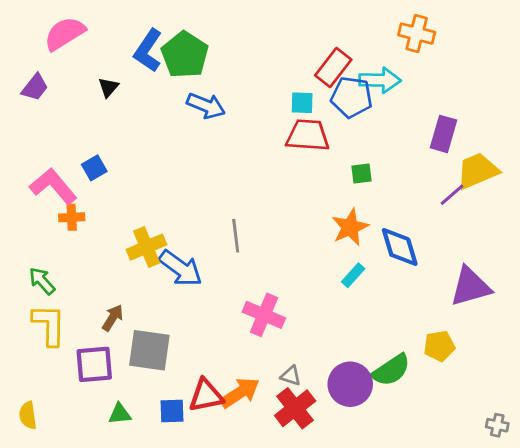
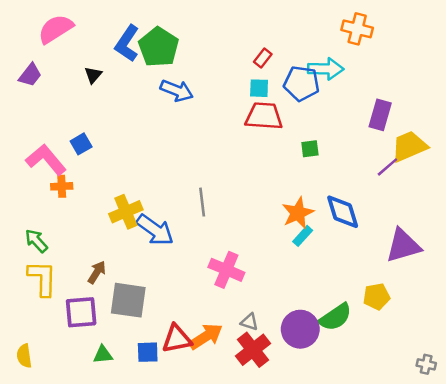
red rectangle: (333, 67) -> (263, 58), moved, size x0.6
orange star: (350, 227) -> (298, 213), moved

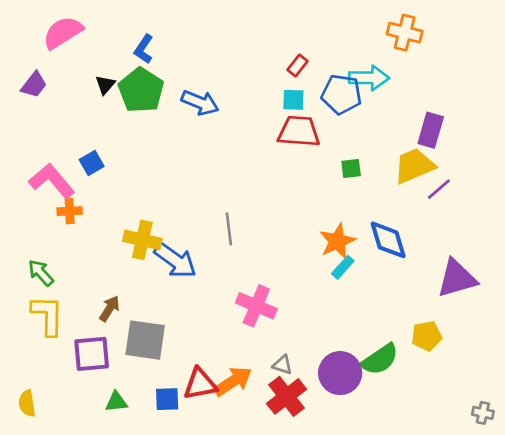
blue L-shape: (127, 43) -> (144, 49), size x0.7
green pentagon: (159, 47) -> (141, 90), moved
yellow trapezoid: (409, 146) -> (414, 166), moved
yellow cross: (126, 212) -> (142, 240), turned 36

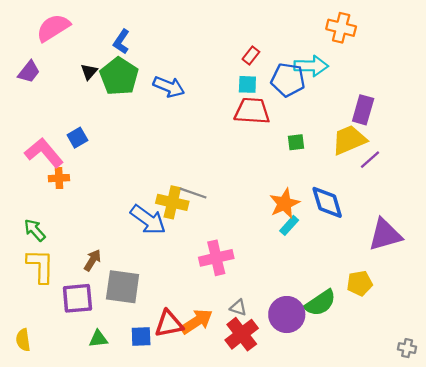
gray line: (229, 229) -> (193, 193), turned -64
yellow cross: (142, 240) -> (172, 202), moved
pink cross: (256, 306) -> (216, 258), turned -36

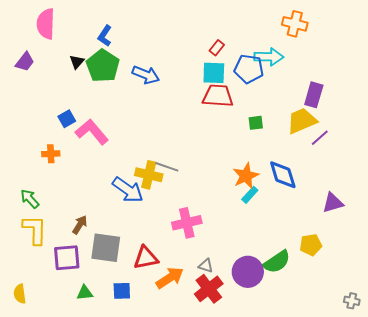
pink semicircle: (53, 28) -> (46, 24), turned -56
cyan square: (247, 84) -> (214, 73), size x1.4
pink L-shape: (44, 153) -> (92, 132), moved
purple triangle: (385, 235) -> (333, 203), size x0.7
red triangle: (169, 324) -> (146, 258), moved

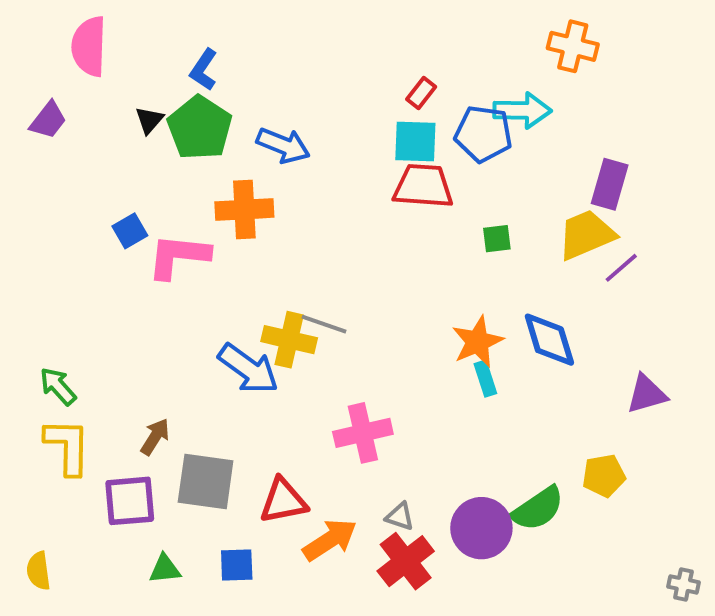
pink L-shape: (92, 132) -> (178, 256), turned -44
orange cross: (51, 154) -> (244, 210), moved, size x1.6
cyan rectangle: (250, 195) -> (485, 379), turned -60

